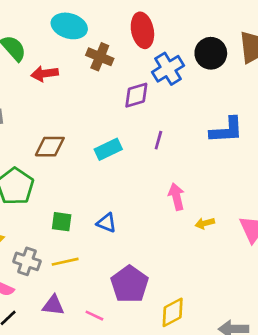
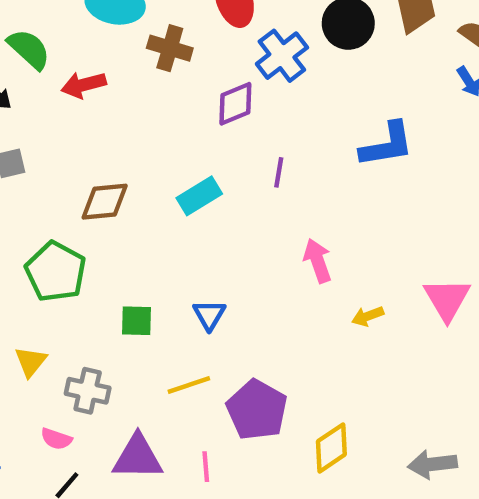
blue triangle: (107, 223) -> (209, 315), turned 45
yellow arrow: (205, 223) -> (368, 316), moved
yellow line: (65, 262) -> (189, 385), moved
purple triangle: (53, 305) -> (138, 457), size x1.4
pink line: (94, 316) -> (206, 467), turned 66

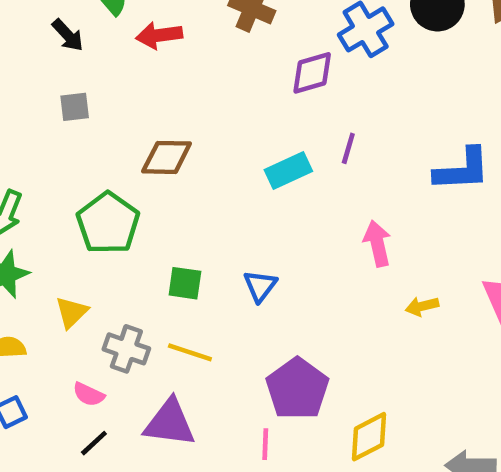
blue L-shape: (387, 145) -> (462, 170), moved
cyan rectangle: (199, 196) -> (288, 171), moved
yellow line: (189, 385) -> (190, 352), moved, turned 30
pink line: (206, 467) -> (265, 444), moved

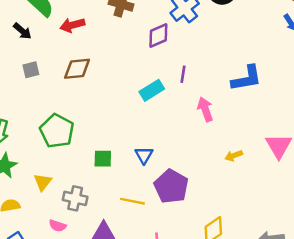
brown diamond: (167, 157) -> (77, 69), moved
pink arrow: (377, 243) -> (205, 109), moved
yellow line: (190, 352) -> (132, 201), moved
purple pentagon: (297, 389) -> (171, 186), moved

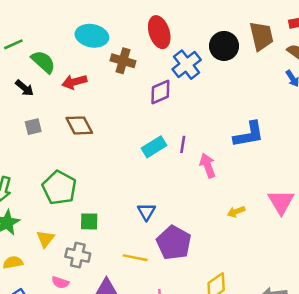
brown diamond: (77, 69) -> (79, 125), turned 68
purple line: (183, 74) -> (183, 144), moved
green square: (103, 159) -> (89, 221), moved

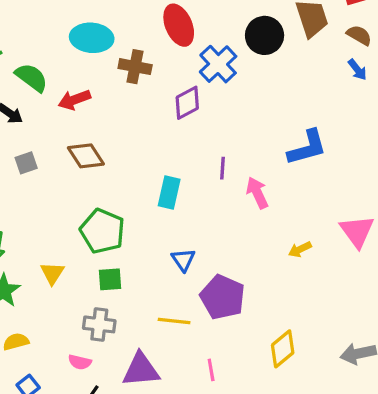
cyan rectangle: (154, 147) -> (169, 193), moved, turned -40
green pentagon: (59, 188) -> (102, 231), moved
yellow triangle: (45, 239) -> (52, 273), moved

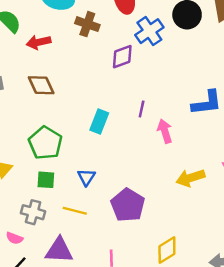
yellow arrow: (300, 249) -> (190, 178), size x1.6
blue triangle: (183, 260) -> (86, 177), moved
yellow line: (174, 321) -> (75, 211), moved

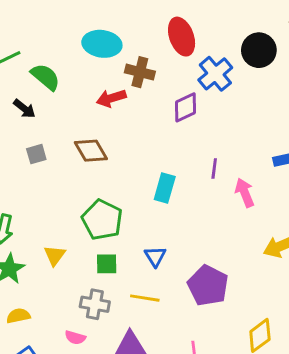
red arrow: (39, 42) -> (111, 98), moved

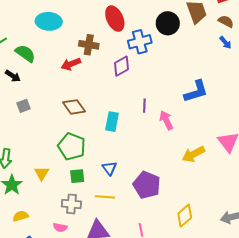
cyan ellipse: (102, 44) -> (49, 21), moved
blue cross: (215, 74) -> (140, 42), turned 30
brown diamond: (91, 151) -> (74, 107), moved

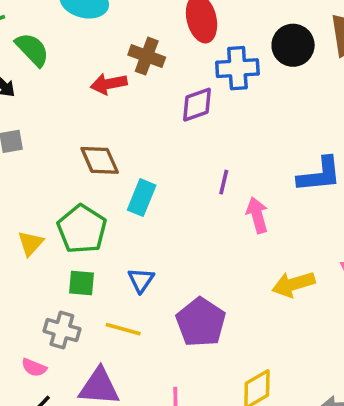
cyan rectangle: (112, 122) -> (142, 198), moved
yellow triangle: (42, 173) -> (31, 243), moved

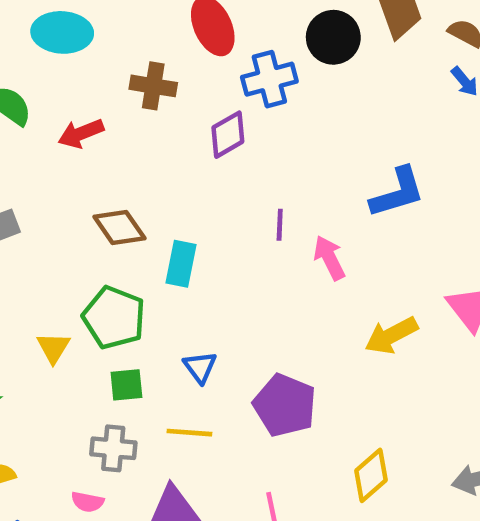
red arrow: (109, 84) -> (81, 133), moved

